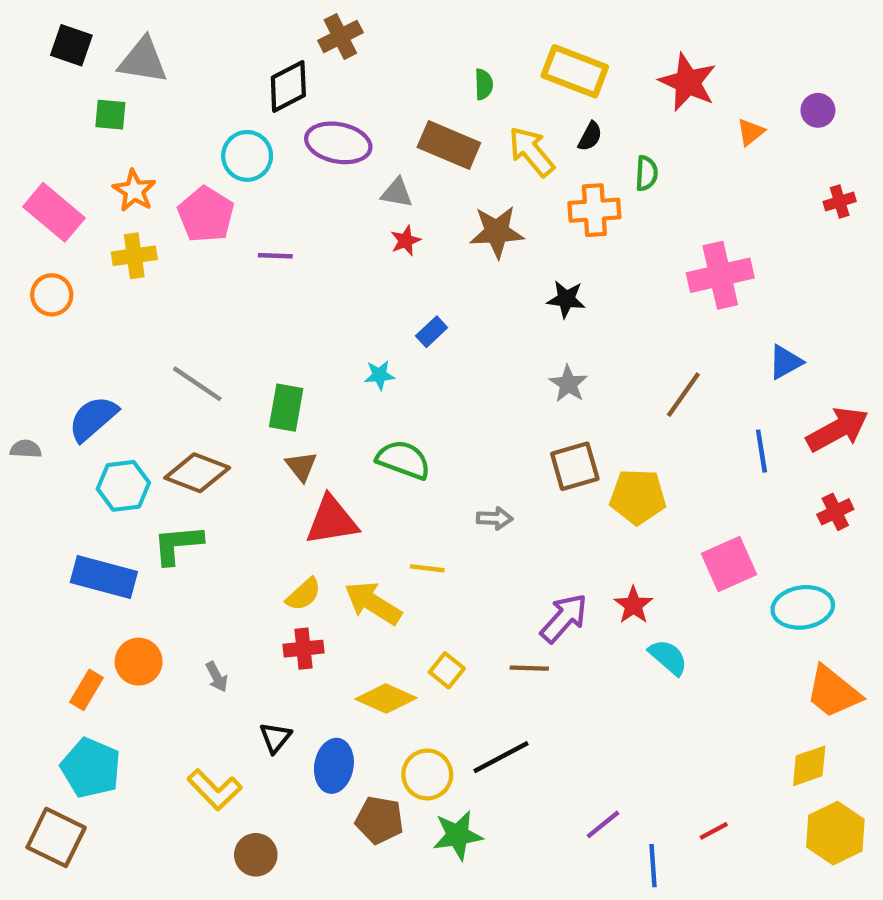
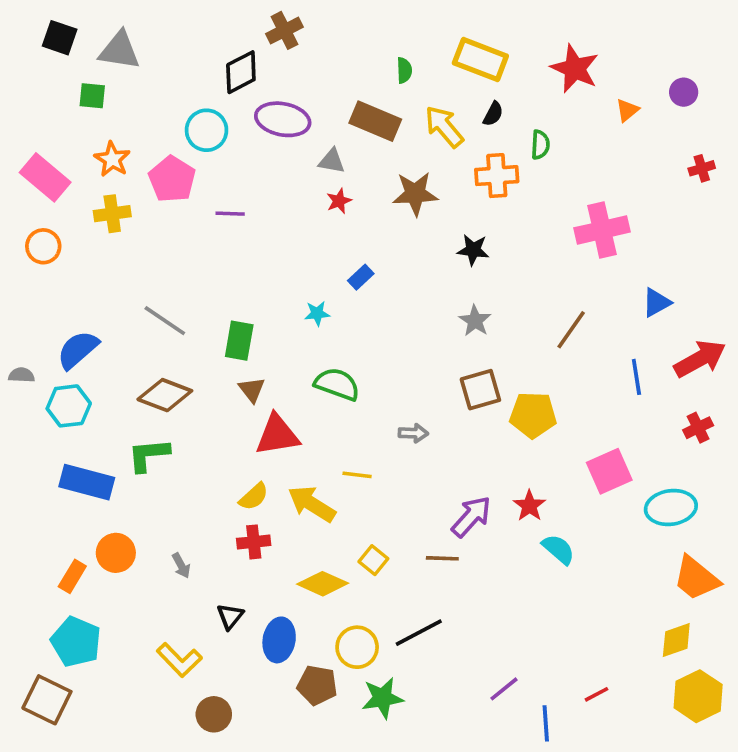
cyan hexagon: (123, 486) -> (69, 406), moved

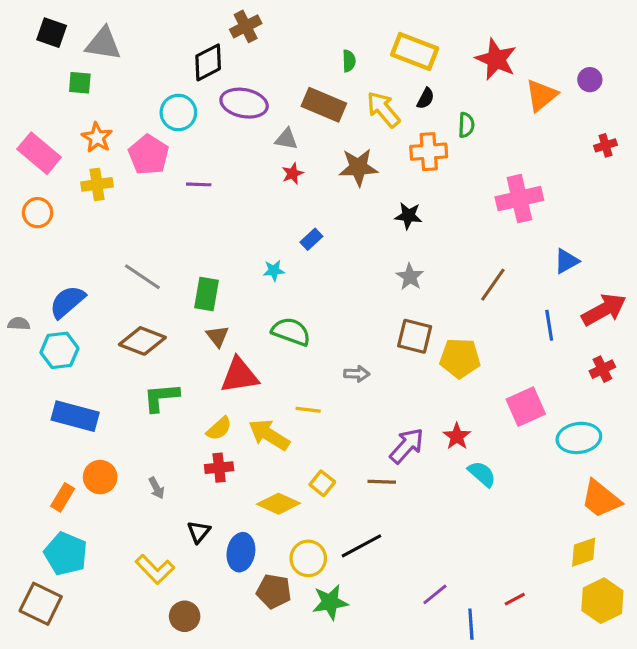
orange triangle: (627, 110) -> (541, 95), size x1.6
brown square: (480, 390) -> (415, 336), turned 30
green L-shape: (148, 455) -> (161, 397), moved

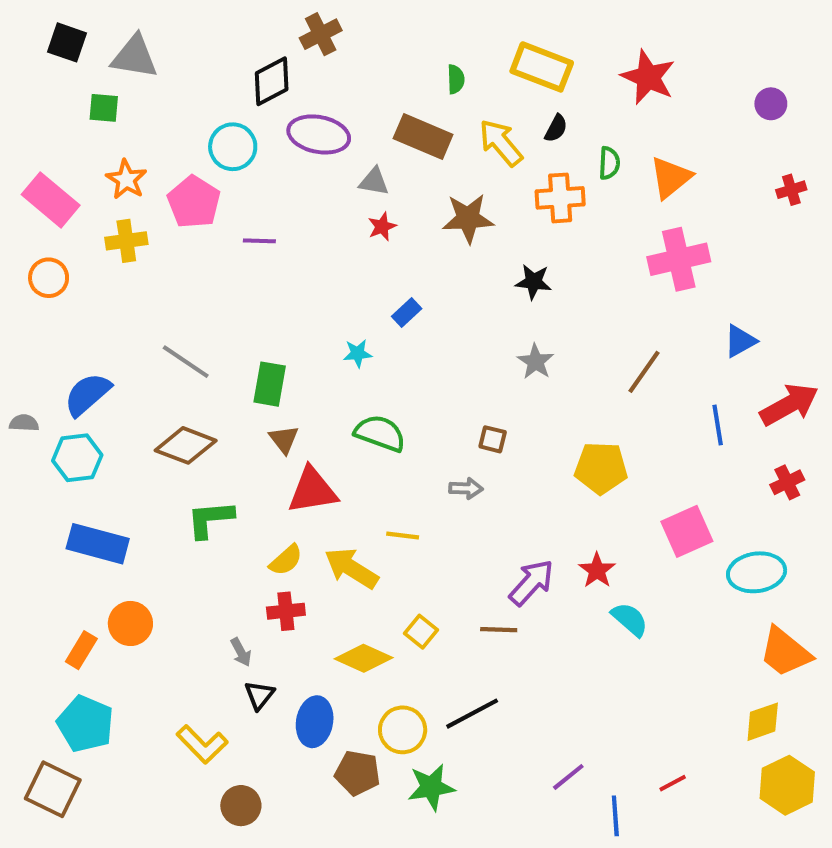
orange triangle: (541, 95) -> (671, 177), moved
brown square: (415, 336) -> (493, 439), moved, size x0.6
gray arrow: (156, 488) -> (241, 652), moved

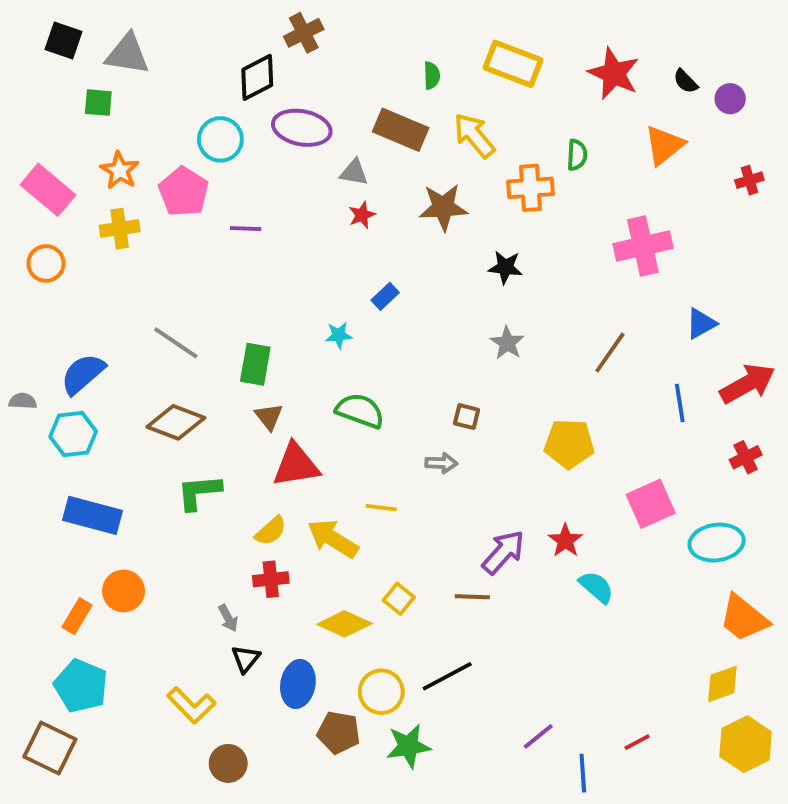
black semicircle: (556, 128) -> (686, 81), moved, turned 108
orange triangle: (671, 177) -> (664, 145), moved

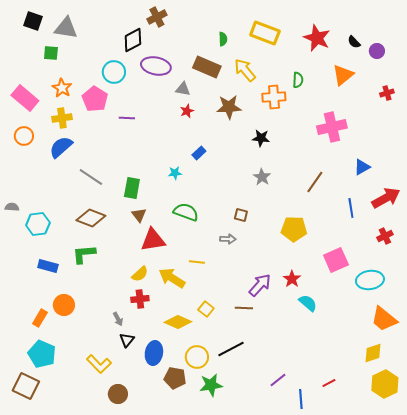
blue semicircle: (83, 374) -> (61, 147), moved
green L-shape: (199, 492) -> (84, 254), moved
blue rectangle: (93, 515) -> (48, 266), size x0.7

